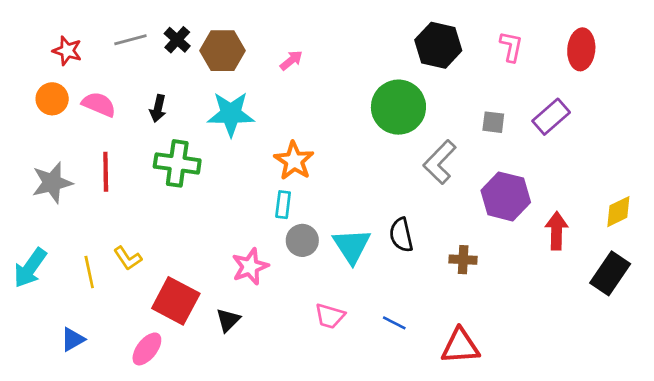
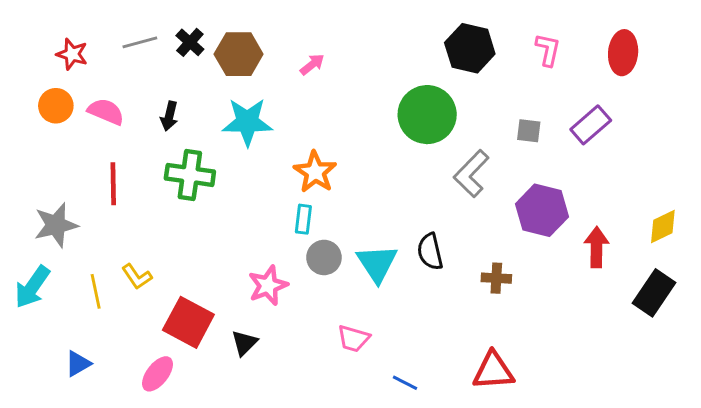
gray star: (52, 183) -> (56, 225), moved
blue line: (394, 323) -> (405, 383), moved

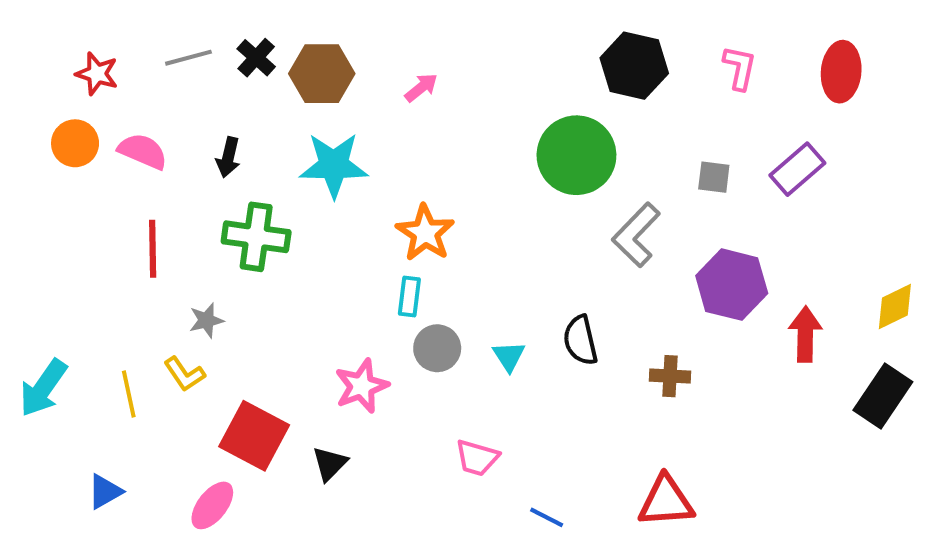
gray star: (56, 225) -> (206, 320), moved, size x0.6
cyan triangle: (377, 263) -> (509, 356), size x0.6

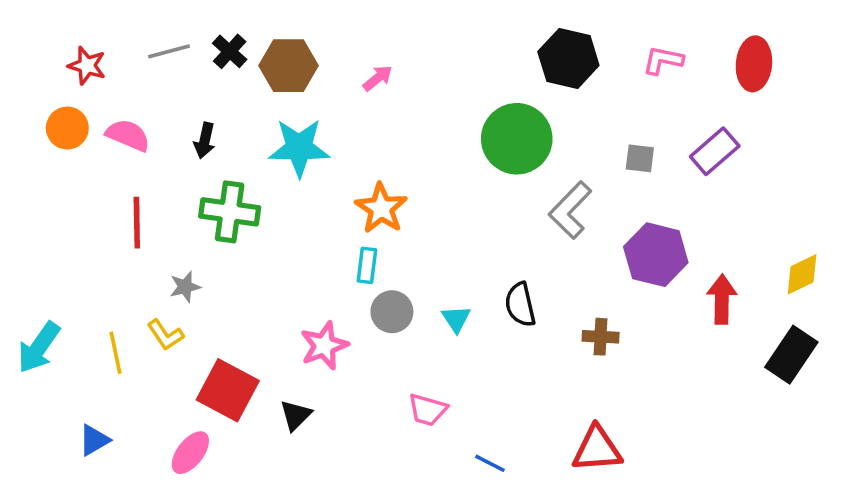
pink L-shape: (740, 68) -> (663, 60), turned -90

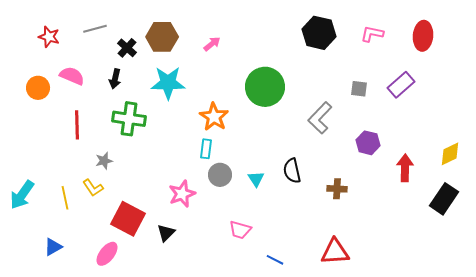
black cross: (230, 51) -> (127, 48), moved
orange circle: (67, 128) -> (38, 88), moved
green circle: (517, 139) -> (265, 87), moved
purple hexagon: (656, 255) -> (368, 143), size x0.7

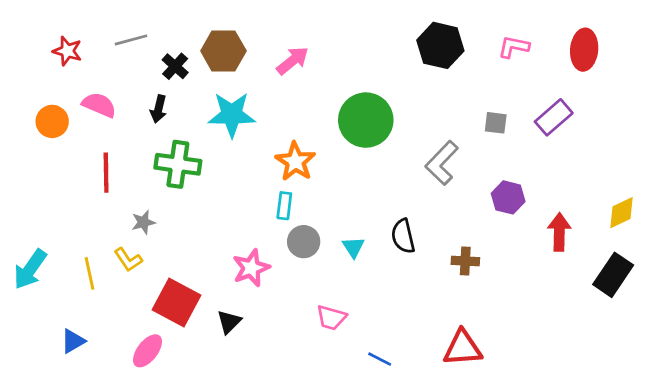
pink arrow: (212, 44) -> (293, 61), size x1.4

